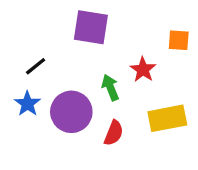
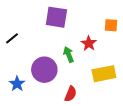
black line: (36, 66) -> (12, 38), moved
blue star: (27, 104) -> (17, 84), moved
red semicircle: (114, 133) -> (71, 94), moved

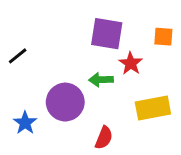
purple square: (56, 17) -> (107, 34), moved
green arrow: (69, 55) -> (101, 80), turned -70

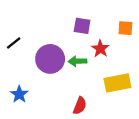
purple square: (107, 34) -> (82, 26), size x0.7
purple circle: (65, 102) -> (50, 59), moved

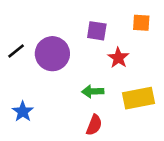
orange square: (125, 28) -> (141, 23), moved
purple circle: (50, 59) -> (52, 54), moved
green arrow: (77, 61) -> (93, 91), moved

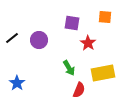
purple circle: (52, 54) -> (39, 40), size x0.7
green arrow: (93, 91) -> (69, 68), turned -119
red semicircle: (94, 125) -> (79, 90), moved

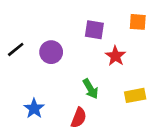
yellow rectangle: (103, 73) -> (135, 95), size x0.7
blue star: (17, 83) -> (34, 109), moved
red semicircle: (79, 90) -> (79, 118), moved

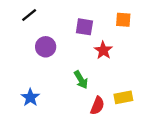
black line: (16, 49) -> (29, 15), moved
yellow rectangle: (135, 95) -> (123, 97), moved
red semicircle: (79, 118) -> (97, 106), moved

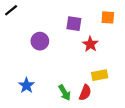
black line: (29, 15) -> (11, 10), moved
green arrow: (81, 80) -> (65, 93), moved
yellow rectangle: (123, 97) -> (100, 75), moved

